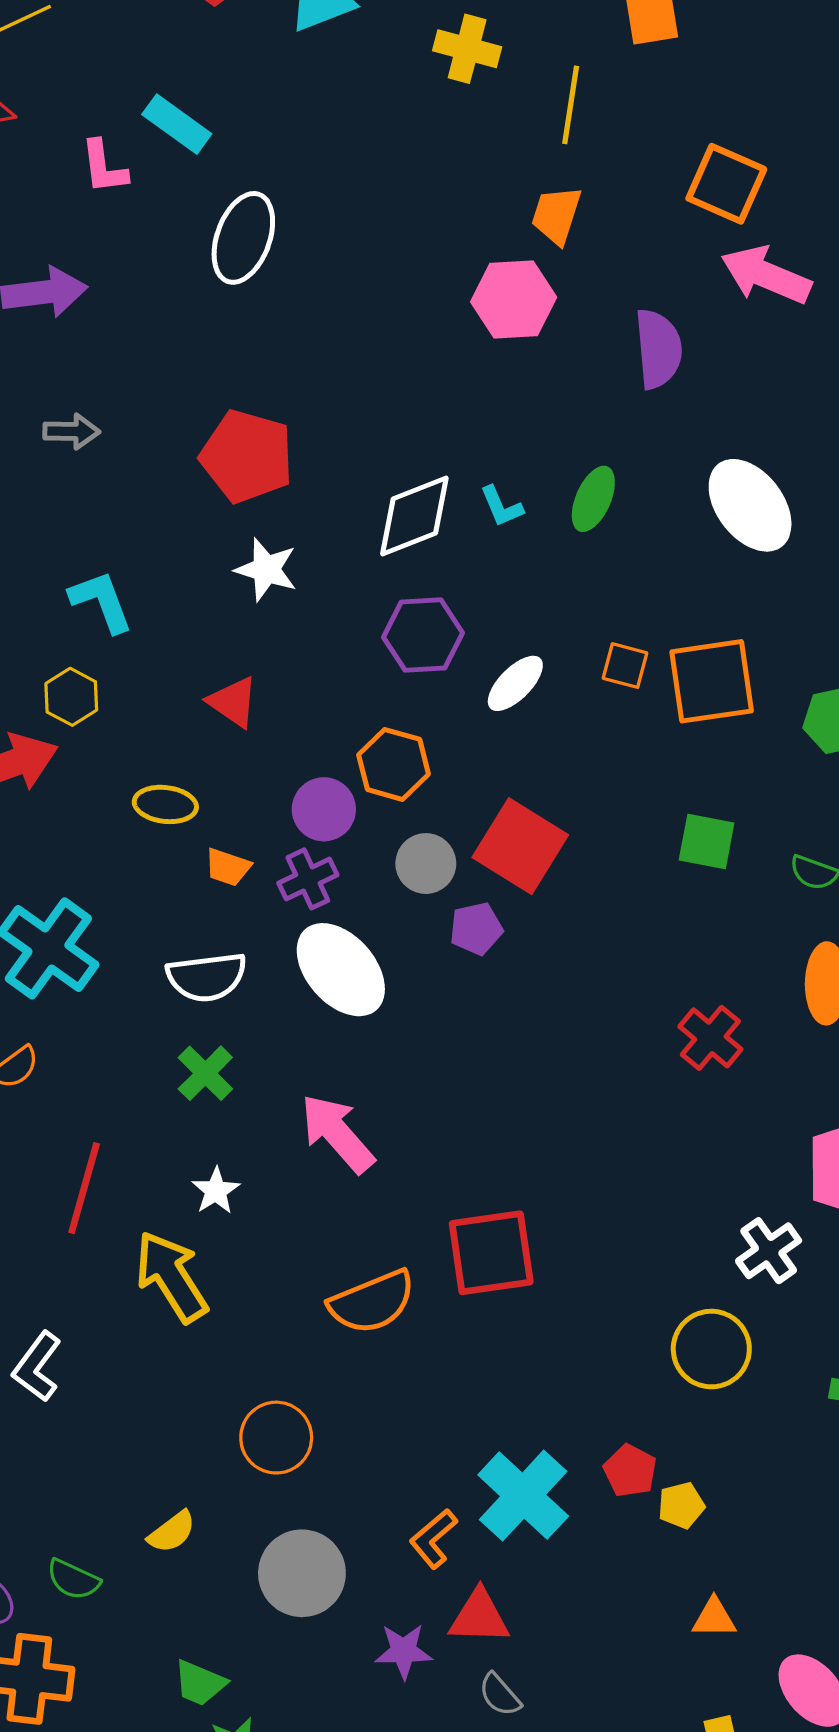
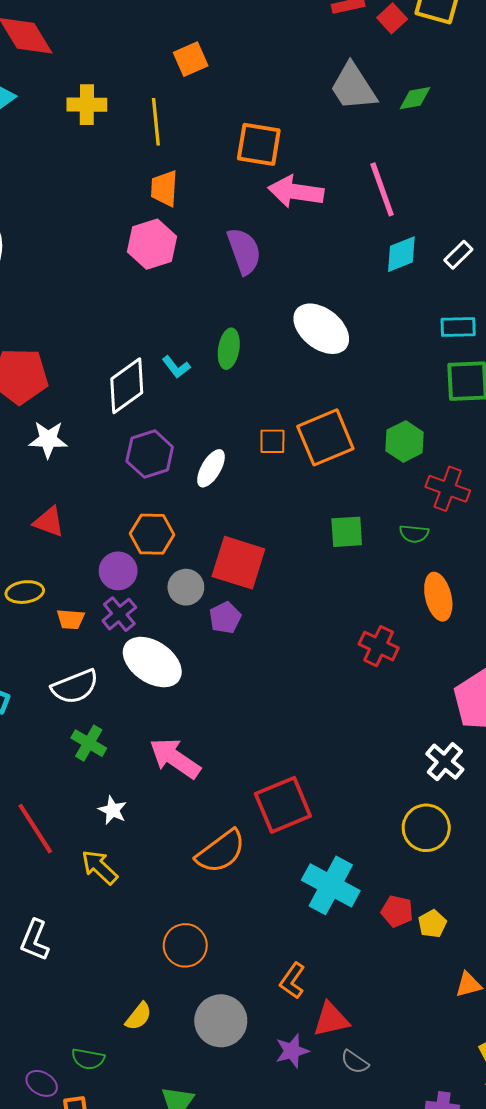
red line: (84, 1188) -> (35, 829), turned -34
yellow arrow: (171, 1277) -> (100, 867), size x0.7
cyan cross: (523, 1496) -> (331, 885), moved

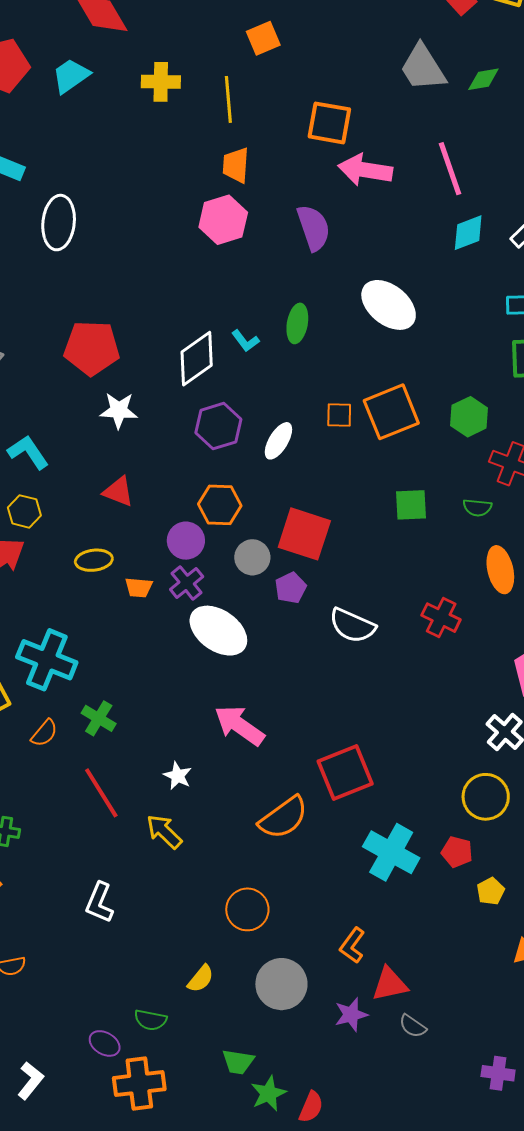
white semicircle: (75, 687) -> (352, 626), moved, turned 45
green cross: (89, 743) -> (99, 718), moved
red pentagon: (397, 911) -> (457, 852), moved

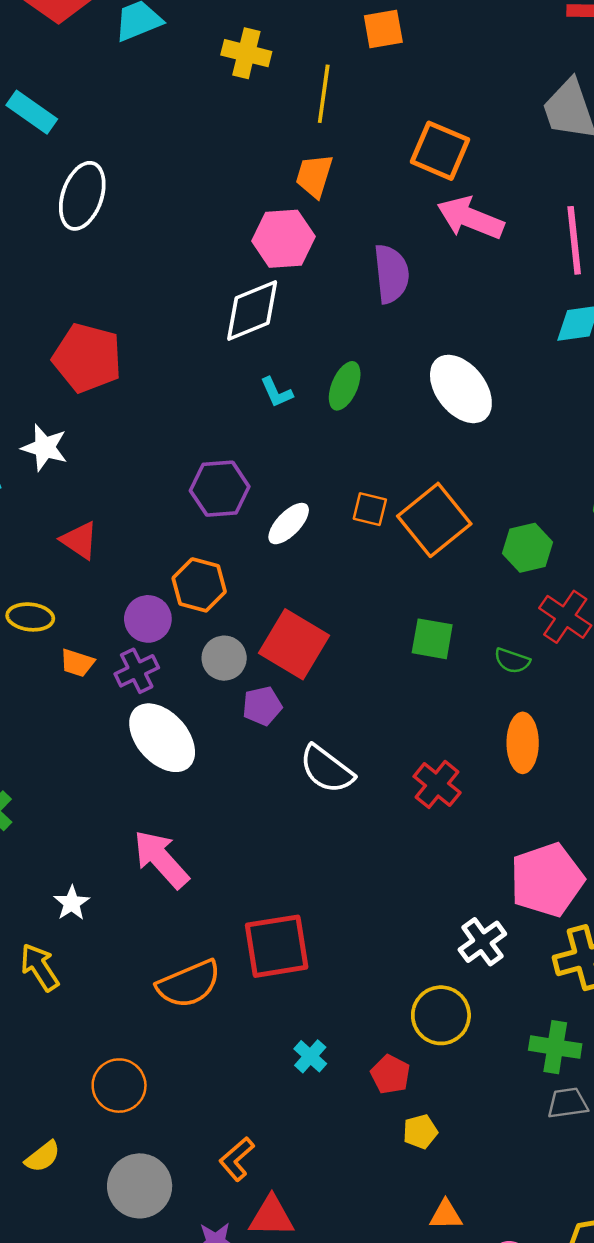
white diamond: (197, 359) -> (252, 310), moved
white star: (119, 410) -> (45, 448), moved
orange square: (391, 412) -> (434, 520), turned -30
cyan cross: (391, 852) -> (310, 1056), size x0.5

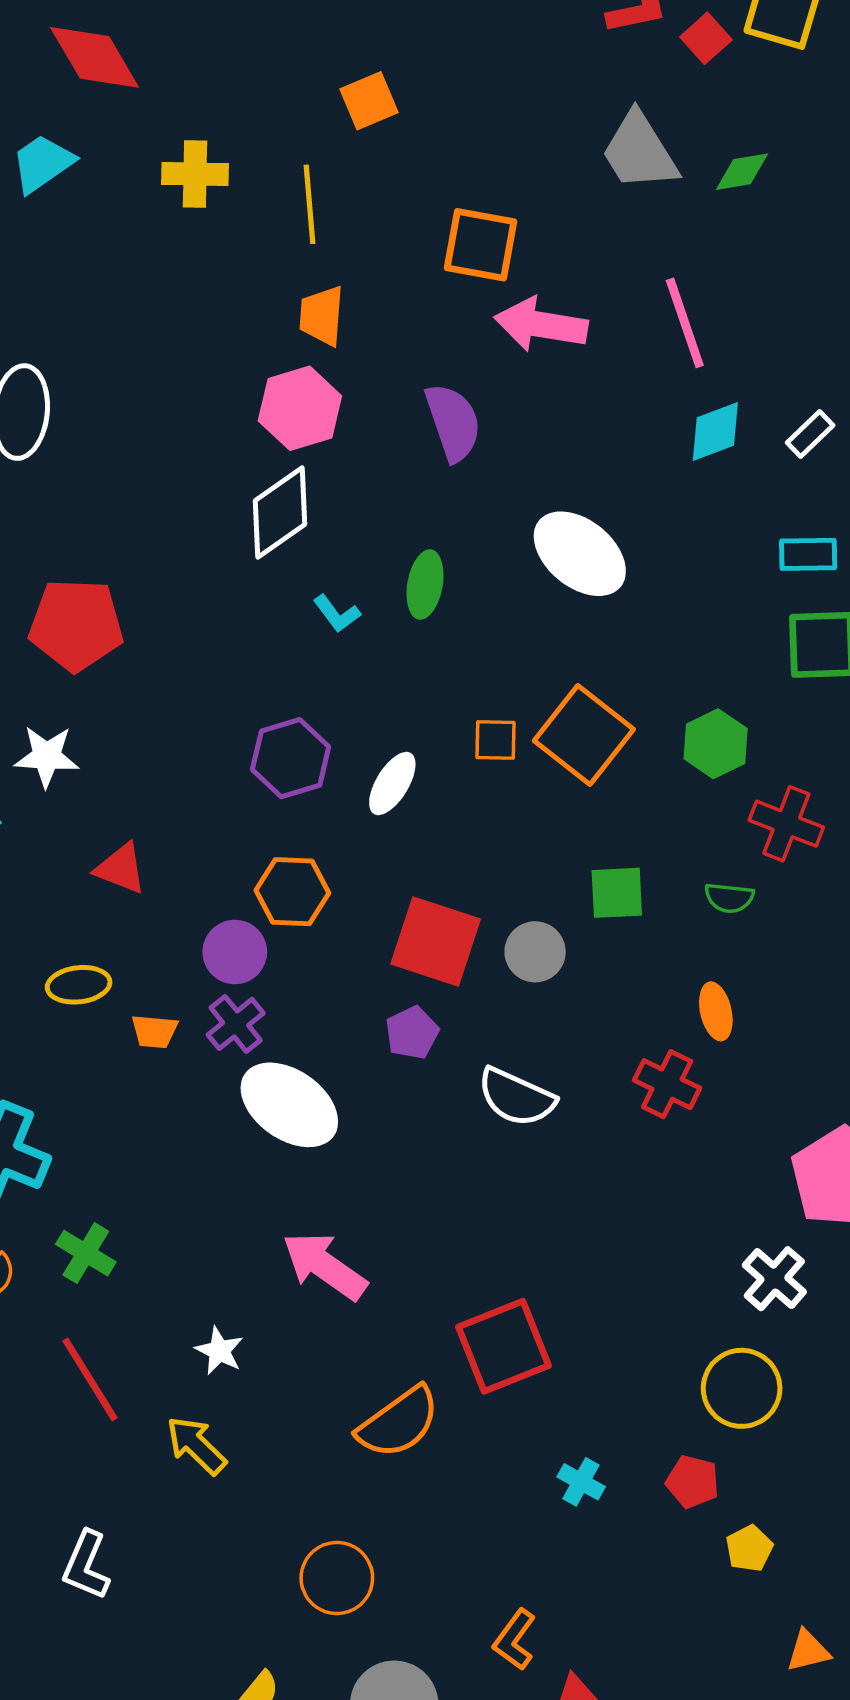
gray circle: (224, 658) -> (535, 952), moved
orange ellipse: (523, 743) -> (716, 1011), moved, size x0.7

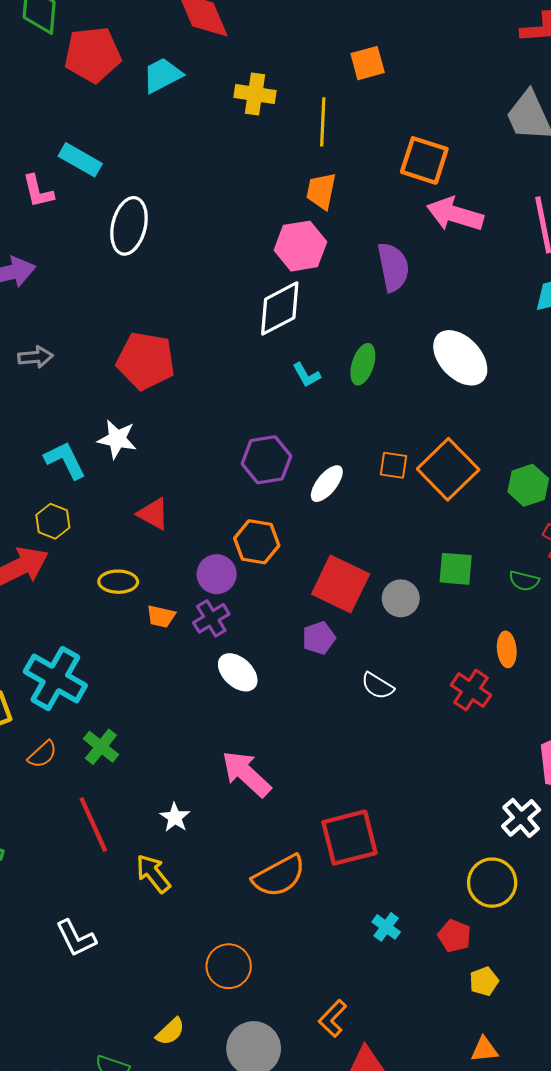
white semicircle: (516, 1097) -> (378, 686), size x0.7
white ellipse: (289, 1105) -> (238, 672), size x0.7
white L-shape: (86, 1565) -> (76, 938), turned -57
orange triangle: (808, 1651) -> (484, 1050), moved

